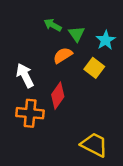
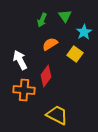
green arrow: (53, 25) -> (42, 20), turned -96
green triangle: (77, 34) -> (65, 16), moved
yellow trapezoid: (94, 145) -> (57, 115), moved

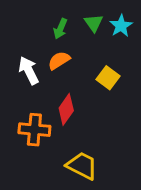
cyan star: (84, 32) -> (121, 26), moved
orange semicircle: (50, 44) -> (59, 60), moved
white arrow: (20, 60) -> (29, 70), moved

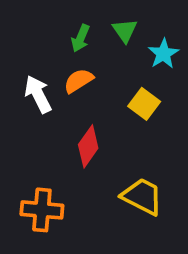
cyan star: (121, 26) -> (163, 54), moved
orange cross: (34, 130) -> (42, 210), moved
yellow trapezoid: (82, 166) -> (142, 196), moved

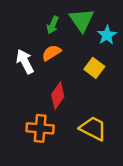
green triangle: (125, 31) -> (82, 20), size x1.5
orange cross: (42, 210) -> (40, 128), moved

